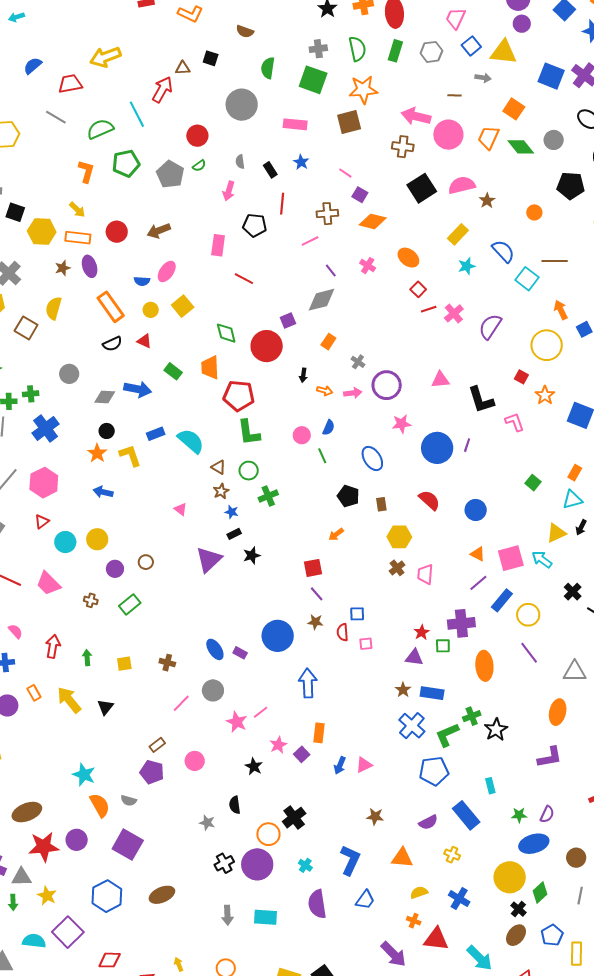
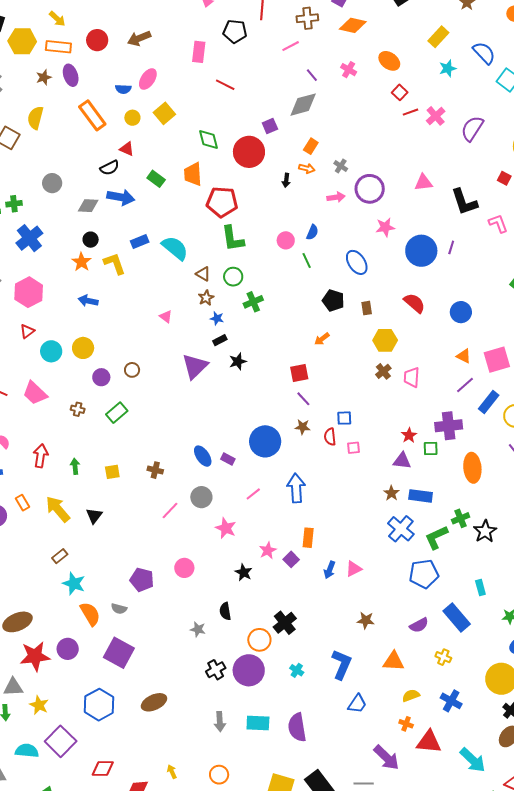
black semicircle: (112, 344) -> (110, 168), moved
orange arrow: (325, 391) -> (307, 168), moved
pink line: (261, 712) -> (253, 494), moved
brown rectangle: (157, 745) -> (60, 556), moved
purple semicircle: (317, 904) -> (297, 727), moved

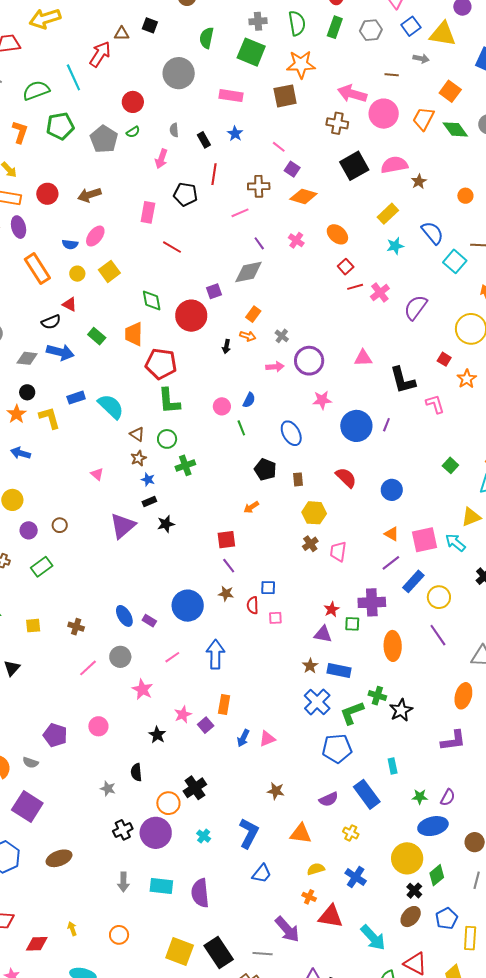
green cross: (461, 518) -> (377, 696), turned 36

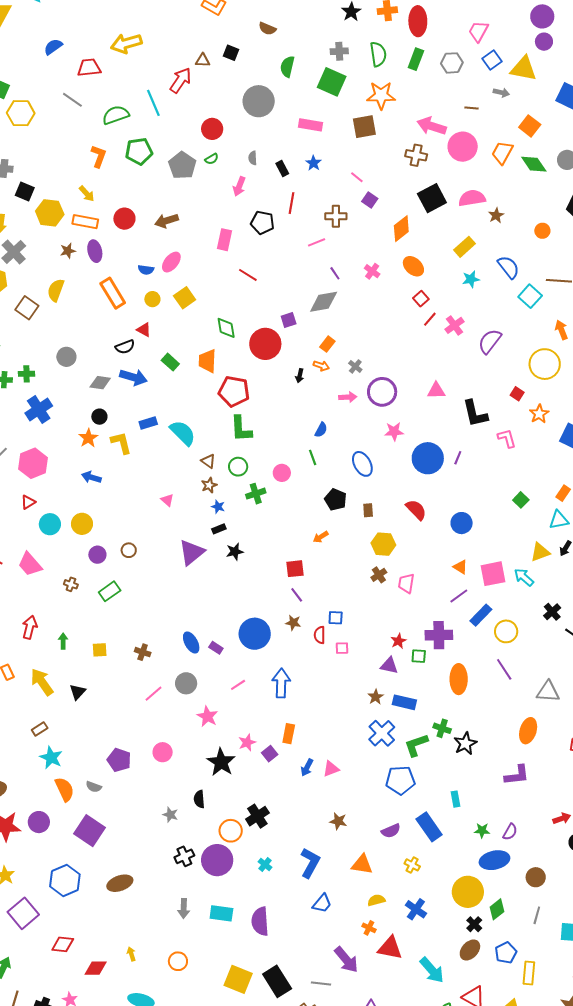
orange diamond: (303, 196) -> (401, 229), moved, turned -56
red line: (355, 287) -> (430, 319), turned -35
pink circle: (222, 406) -> (282, 473), moved
black star: (157, 735) -> (221, 762), size x1.6

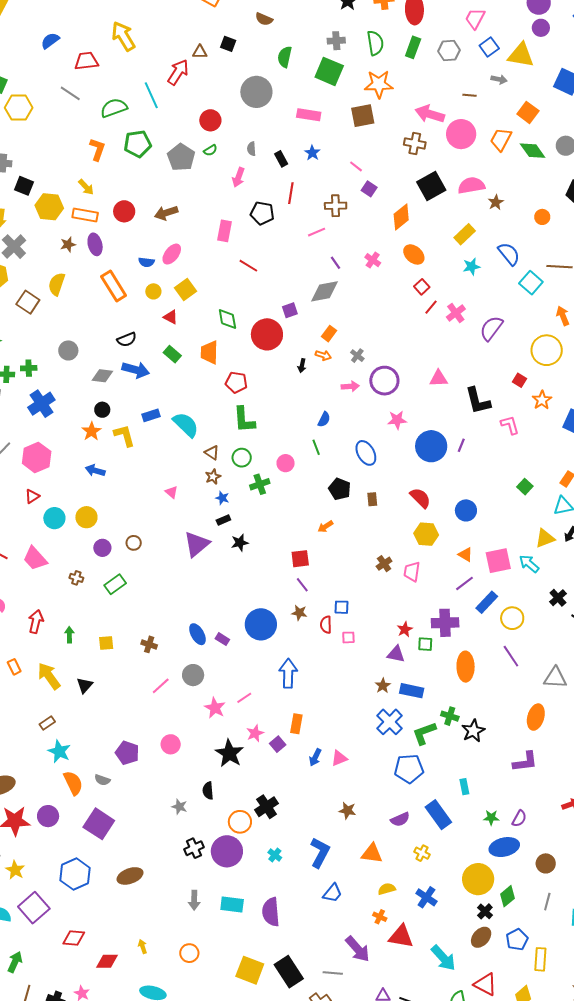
yellow arrow: (126, 43) -> (123, 36), turned 76
red triangle: (144, 330) -> (171, 317), moved
red pentagon: (234, 391) -> (236, 382), size x0.7
yellow hexagon: (383, 544) -> (426, 534), moved
pink line: (238, 685) -> (244, 698), moved

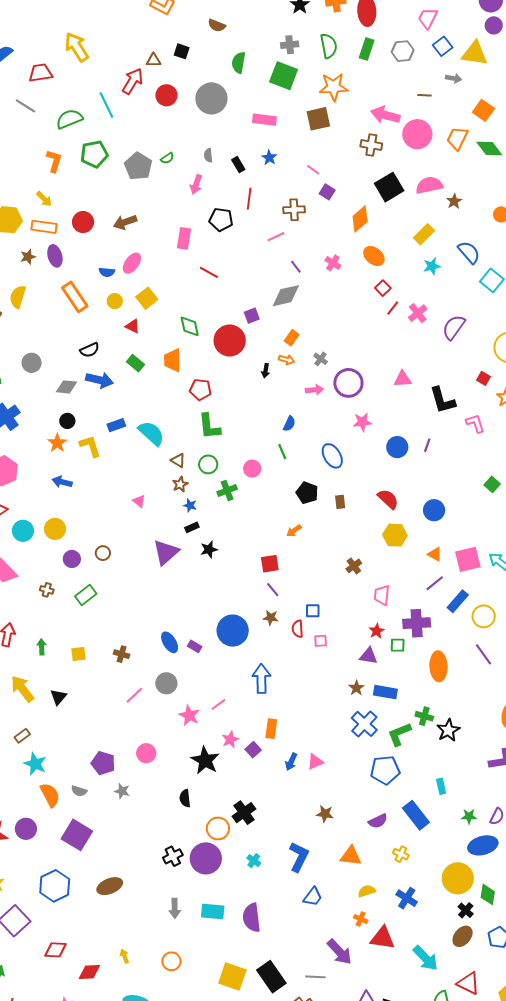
red circle: (210, 120) -> (166, 95), moved
blue circle: (431, 446) -> (397, 447), size x0.7
pink trapezoid: (412, 572) -> (382, 595), moved
gray star: (179, 807) -> (122, 791), moved
green diamond: (508, 896) -> (488, 894), turned -40

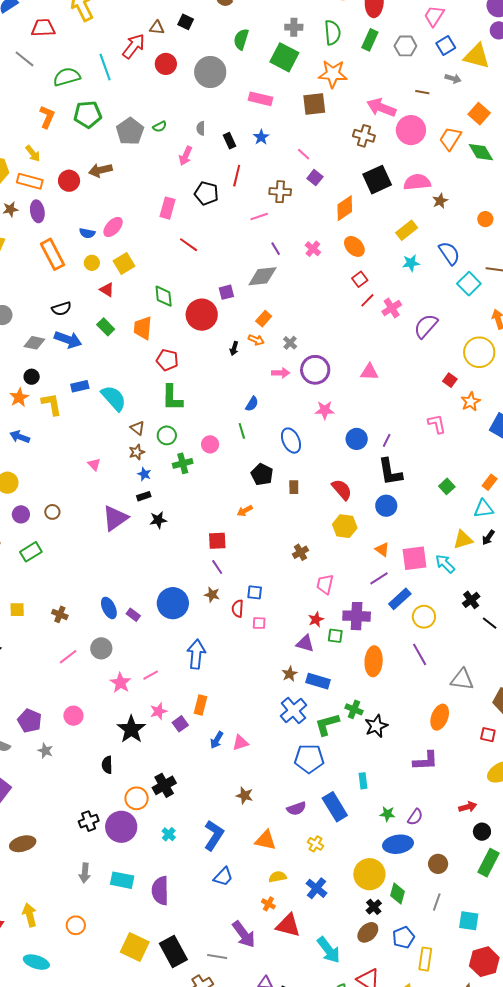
brown arrow: (125, 222) -> (100, 170), moved
black L-shape: (442, 400) -> (390, 472), moved
yellow arrow: (124, 956) -> (30, 915), size x1.6

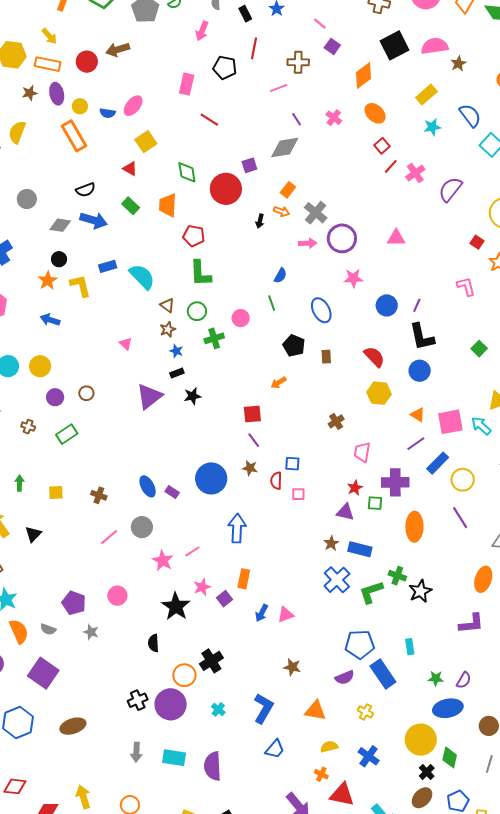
yellow circle: (92, 263) -> (80, 106), moved
gray cross: (290, 343) -> (316, 213), size x1.6
blue pentagon: (309, 759) -> (360, 644), moved

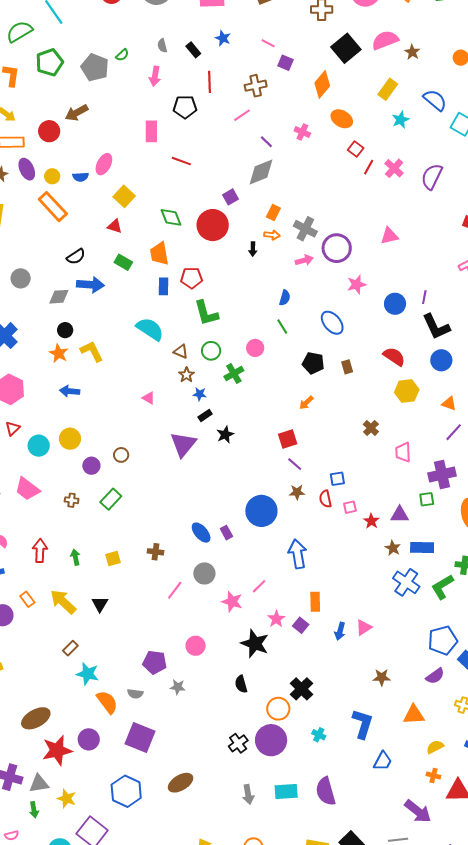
blue rectangle: (108, 266) -> (164, 286), moved, turned -60
red star: (355, 488) -> (371, 521), moved
purple rectangle: (172, 492) -> (226, 533), turned 40

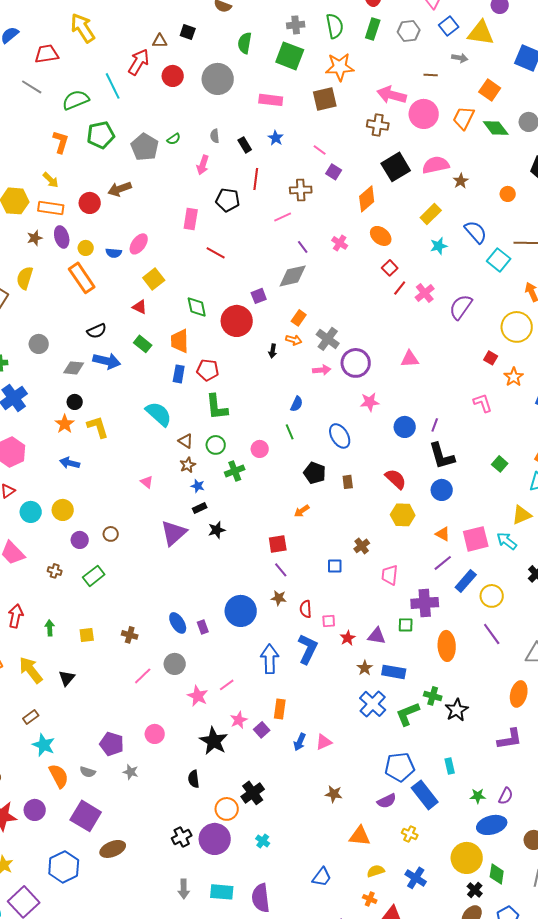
blue square: (337, 479) -> (335, 566), moved
blue L-shape: (363, 724) -> (308, 649), moved
brown ellipse: (181, 783) -> (113, 849), moved

